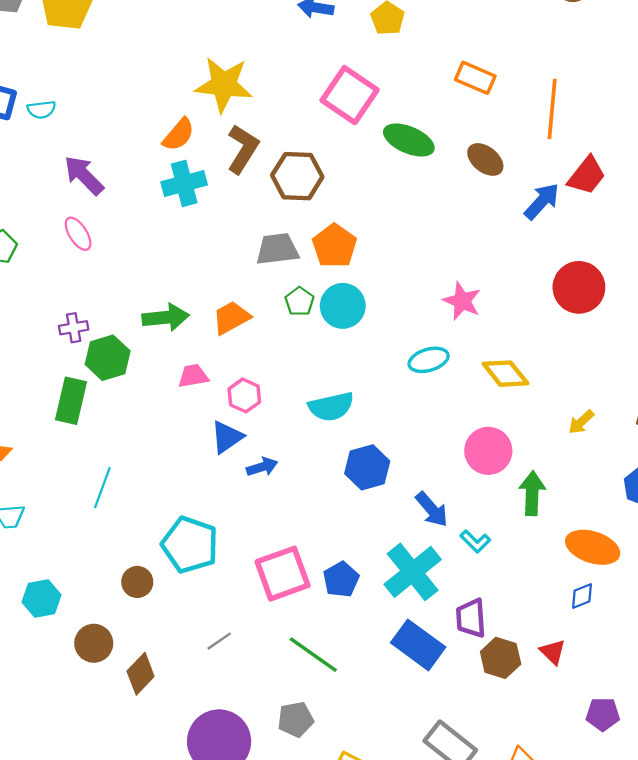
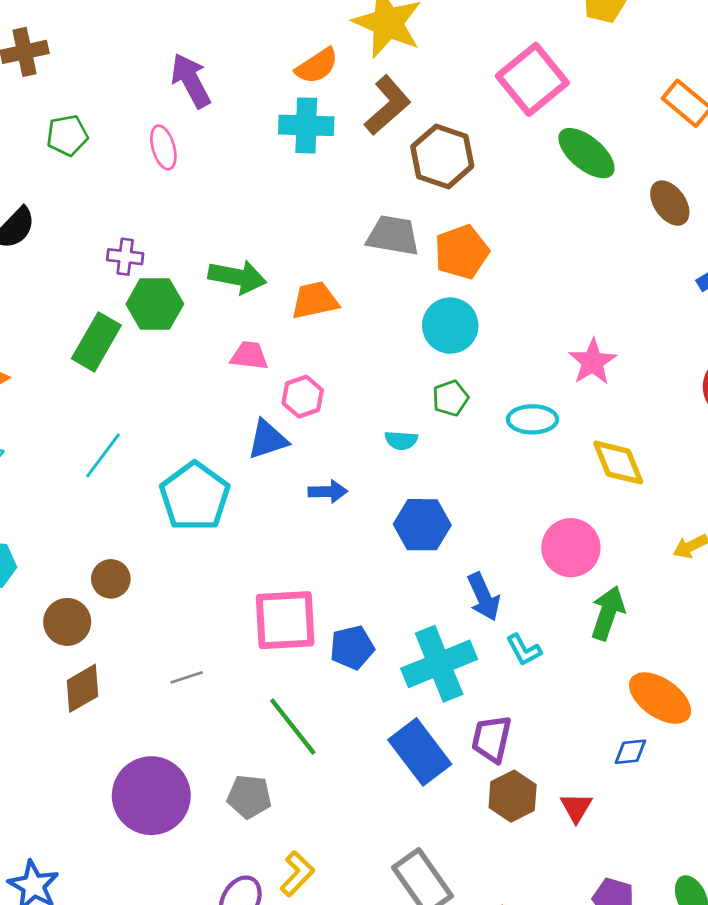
green pentagon: (299, 301) -> (450, 398), moved
cyan semicircle: (331, 407) -> (401, 440), size x0.6
blue arrow: (262, 467) -> (328, 492), moved
cyan pentagon: (190, 545) -> (195, 497), moved
brown circle: (94, 643) -> (67, 622), moved

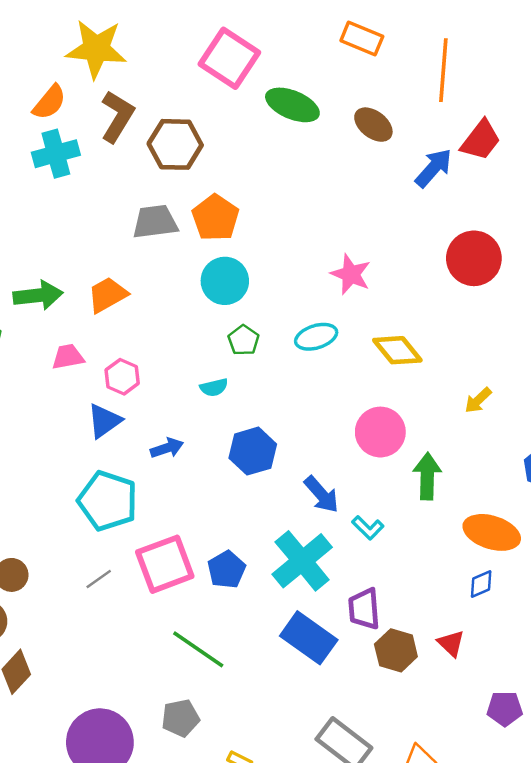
cyan pentagon: (195, 497) -> (108, 501), moved
gray line: (187, 677) -> (99, 579), moved

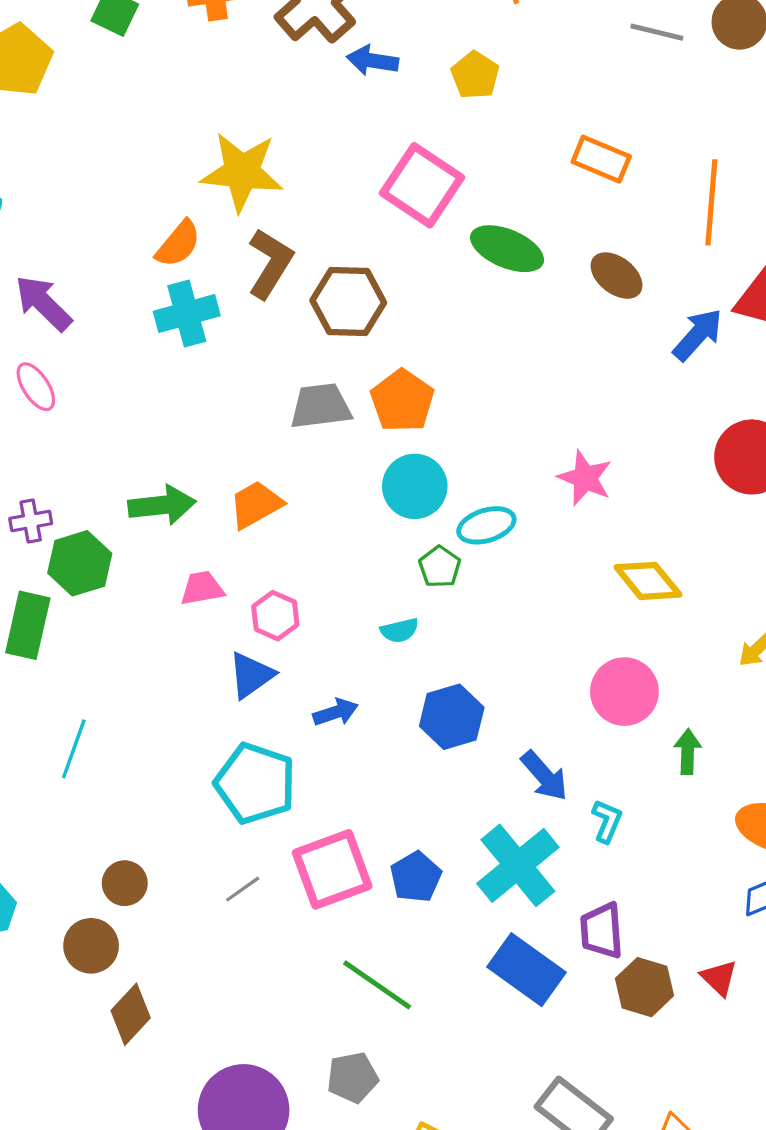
cyan ellipse: (316, 337) -> (486, 525), moved
green arrow: (427, 476) -> (688, 752), size x0.7
cyan L-shape: (368, 528) -> (607, 821), turned -112

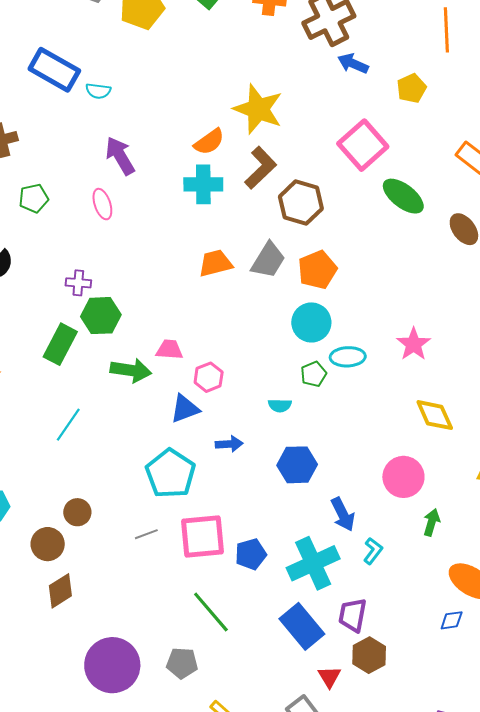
gray trapezoid: (321, 406) -> (268, 260), turned 114
green arrow: (162, 505) -> (131, 370), moved
orange trapezoid: (256, 505) -> (215, 263), moved
red triangle: (719, 978) -> (329, 677), moved

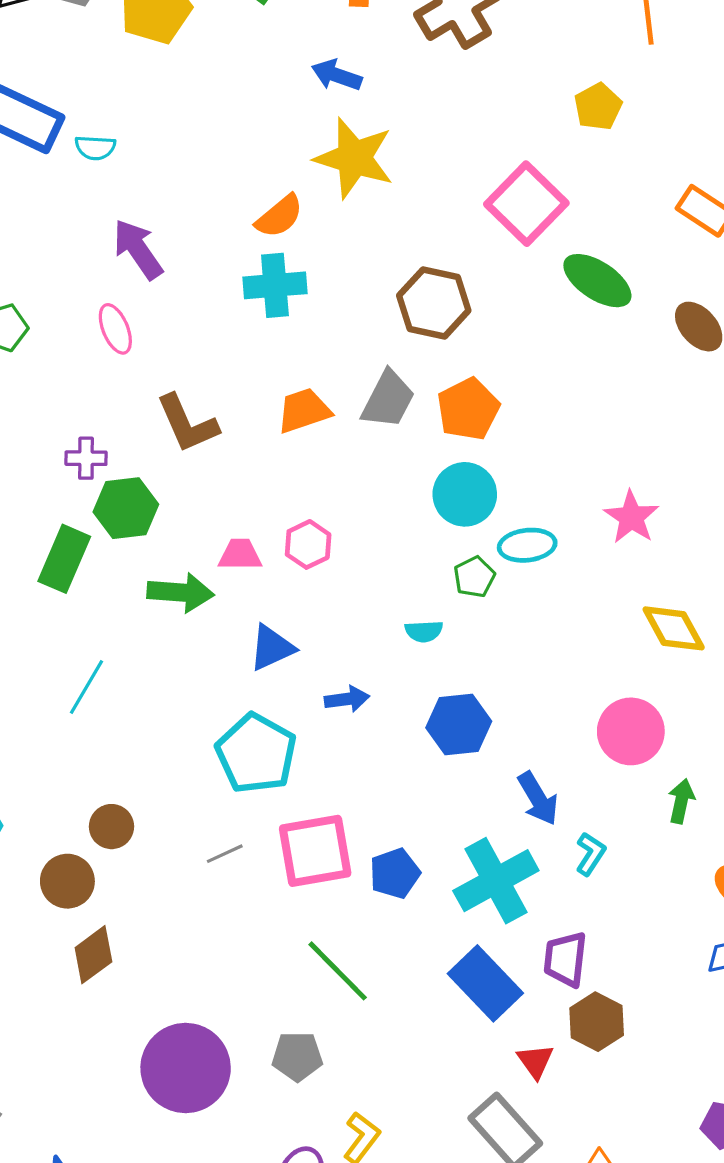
blue arrow: (353, 64) -> (337, 75), moved
brown L-shape: (261, 168) -> (187, 424), moved, turned 114
pink hexagon: (209, 377) -> (308, 544), moved

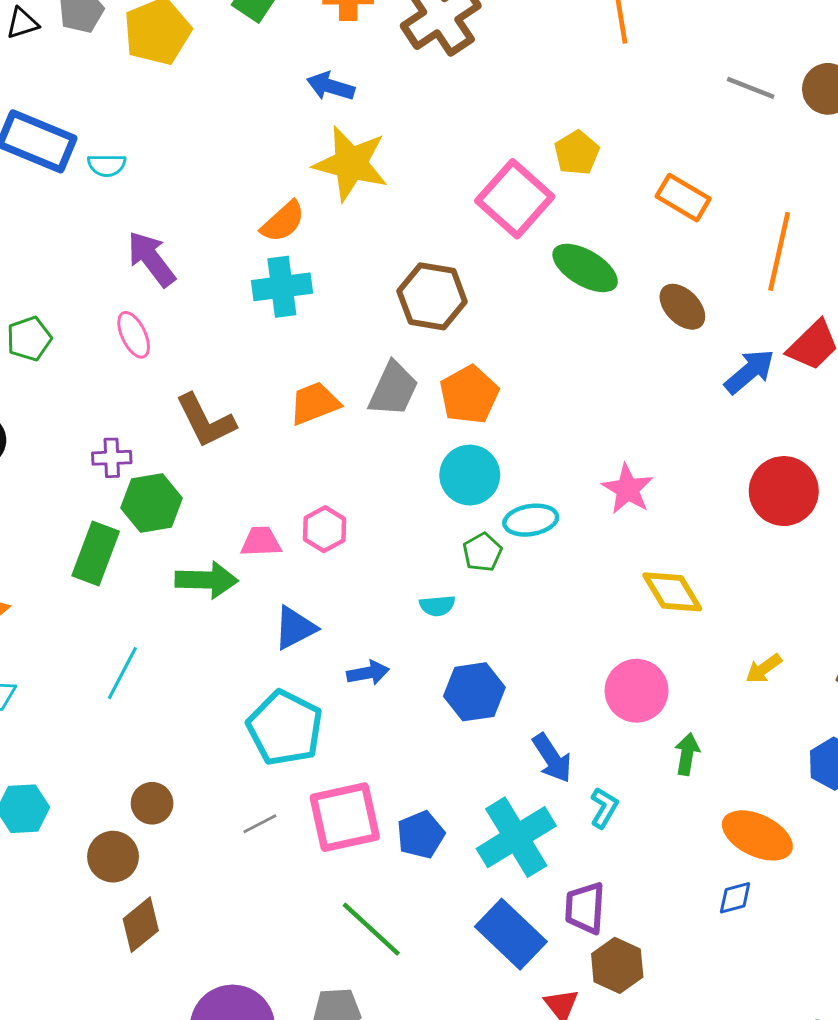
yellow pentagon: (598, 107) -> (577, 153), moved

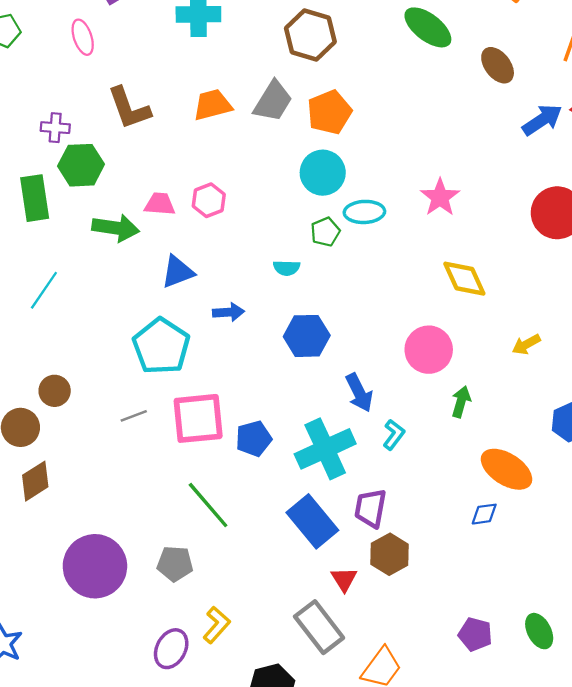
green rectangle: (96, 553) -> (35, 198), turned -36

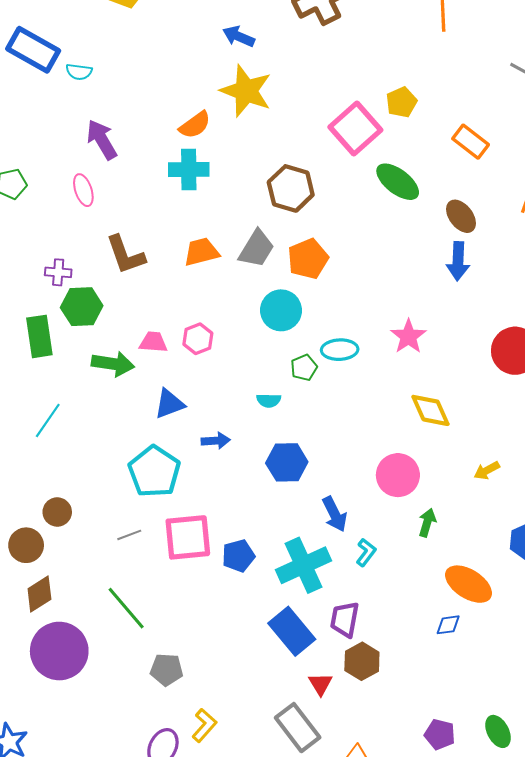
blue arrow: (542, 120) -> (458, 261), moved, turned 126
cyan circle: (323, 173) -> (281, 310), moved
green line: (208, 505) -> (126, 608), moved
purple circle: (95, 566) -> (59, 651), moved

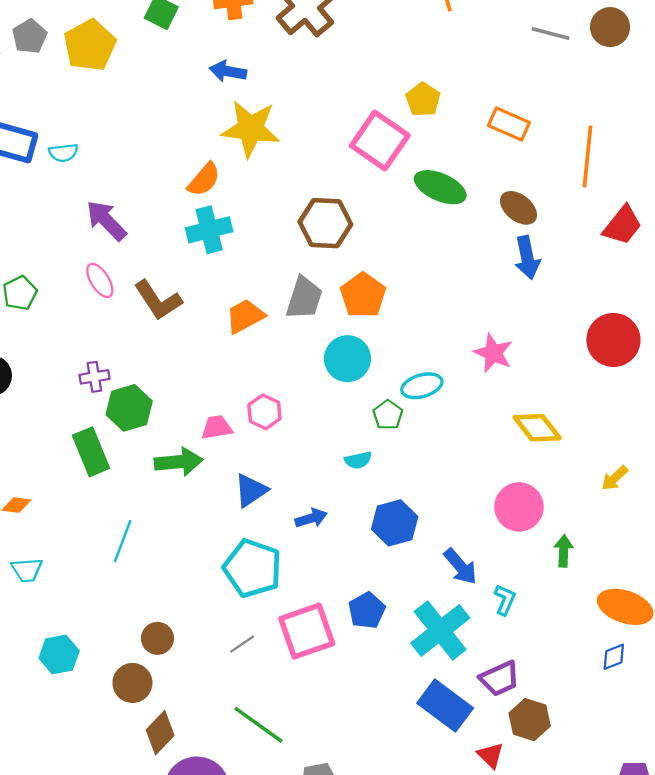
brown L-shape: (125, 255) -> (158, 300), moved
blue pentagon: (238, 556) -> (367, 610), moved
purple trapezoid: (345, 619) -> (500, 678), turned -111

